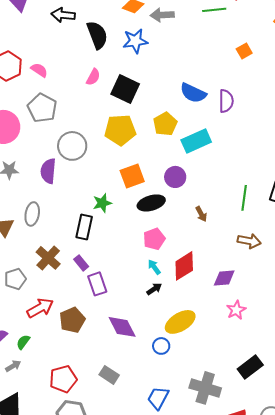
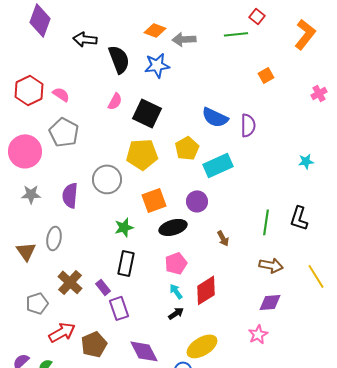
gray circle: (72, 146) -> (107, 179), moved
black rectangle: (84, 227) -> (126, 263), moved
purple diamond: (224, 278) -> (270, 302), moved

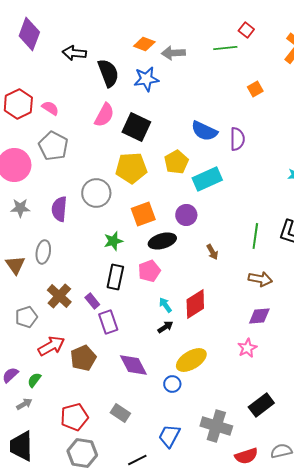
pink semicircle: (115, 101) -> (104, 115), size x1.4
pink pentagon: (176, 263) -> (149, 271), moved

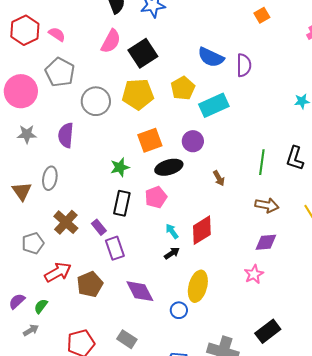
black square: (136, 127) -> (143, 53), turned 32
gray circle: (96, 193) -> (96, 101), moved
yellow ellipse: (191, 360) -> (198, 286), turned -44

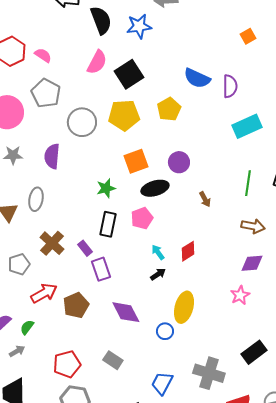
cyan rectangle: (214, 105) -> (247, 126), moved
red diamond: (202, 230) -> (188, 251), size x0.7

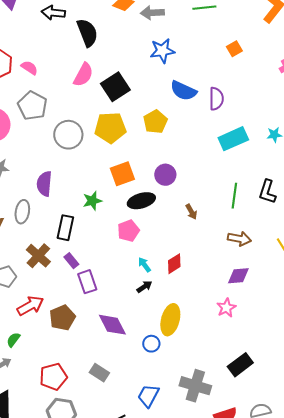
blue star: (139, 26) -> (162, 51), moved
purple semicircle: (52, 156) -> (44, 184), moved
black rectangle: (108, 224) -> (65, 228), moved

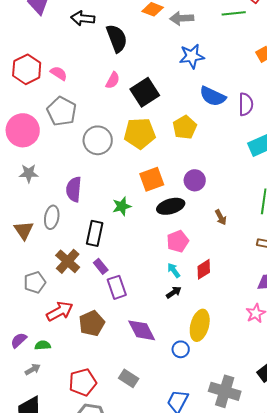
pink semicircle: (83, 75) -> (113, 80), size x0.7
pink pentagon: (128, 231) -> (178, 241), moved
green semicircle: (13, 340) -> (43, 345), turned 49

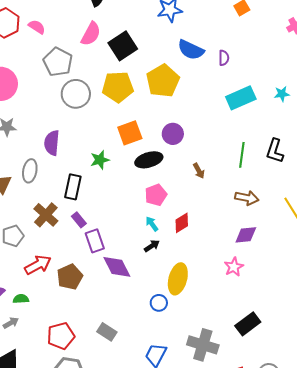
pink semicircle: (113, 80) -> (91, 34), size x1.4
purple semicircle: (246, 104) -> (224, 58), size x0.7
gray pentagon: (62, 111) -> (58, 62), moved
yellow pentagon: (185, 127) -> (163, 81), size x1.4
purple diamond: (142, 330) -> (117, 267), moved

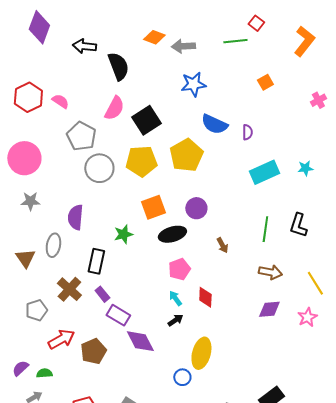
red diamond: (182, 223) -> (205, 297), turned -55
purple rectangle: (95, 241) -> (118, 315), turned -40
pink star: (234, 267) -> (307, 317), moved

